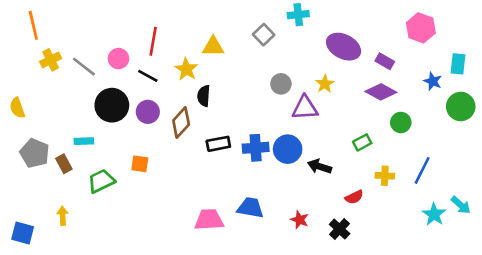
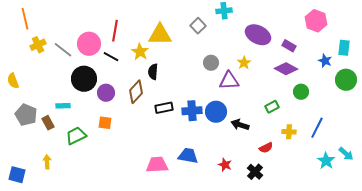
yellow triangle: (213, 47) -> (160, 35), size x1.4
pink circle: (118, 59) -> (89, 44), size x1.5
purple circle: (148, 112) -> (106, 93), moved

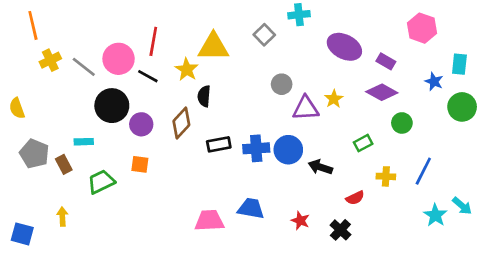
yellow star: (244, 63) -> (334, 99), moved

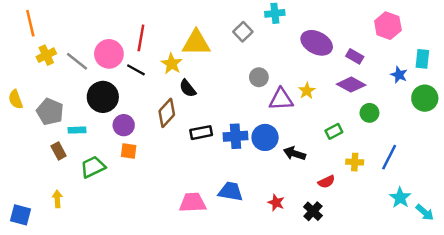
black semicircle: (204, 96) -> (188, 88), turned -42
purple circle: (141, 124) -> (124, 125), moved
gray pentagon: (34, 154) -> (50, 112), moved
cyan arrow: (462, 206) -> (425, 212), moved

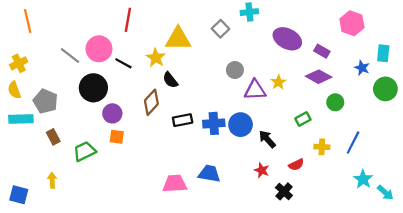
red line: (141, 38) -> (128, 20), moved
yellow cross: (46, 55) -> (19, 63), moved
cyan rectangle: (77, 130) -> (21, 119), moved, size x1.5
black arrow: (295, 153) -> (267, 139), turned 30
red star: (276, 203) -> (262, 170), moved

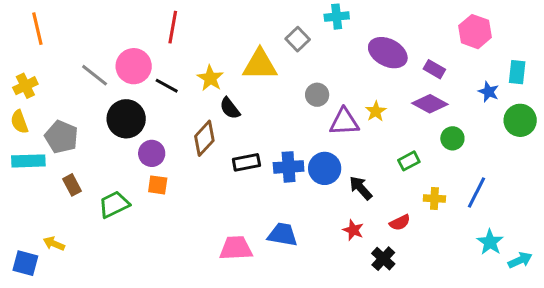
yellow triangle: (178, 39) -> (260, 65), moved
yellow arrow: (52, 180) -> (54, 244), moved, turned -64
cyan arrow: (385, 193) -> (520, 260), turned -66

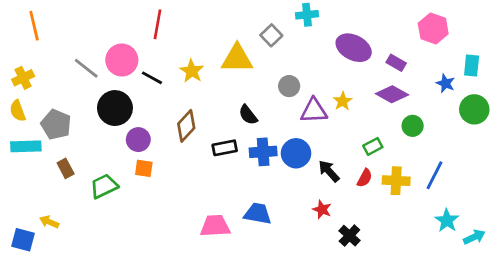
black semicircle: (230, 108) -> (248, 115), moved
yellow cross: (434, 198) -> (396, 181), size x1.4
red semicircle: (400, 223) -> (365, 178), moved, turned -36

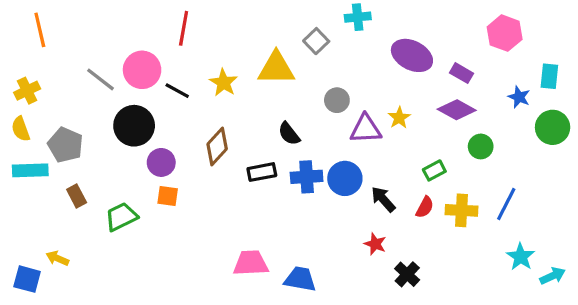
blue trapezoid: (258, 214) -> (300, 279), moved

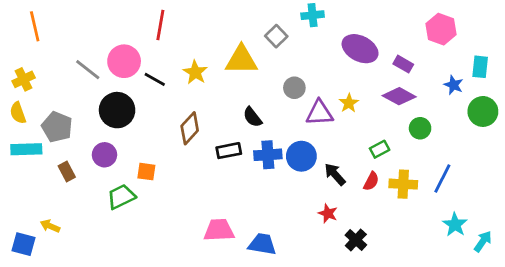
purple circle: (161, 162) -> (104, 155), moved
green trapezoid: (121, 217) -> (121, 197), moved
cyan arrow: (553, 276) -> (483, 241), turned -30

